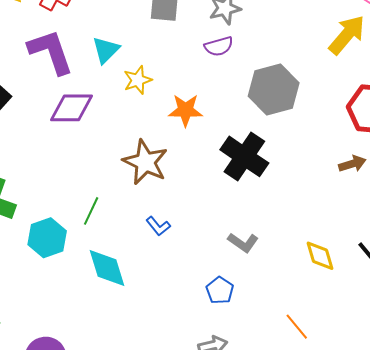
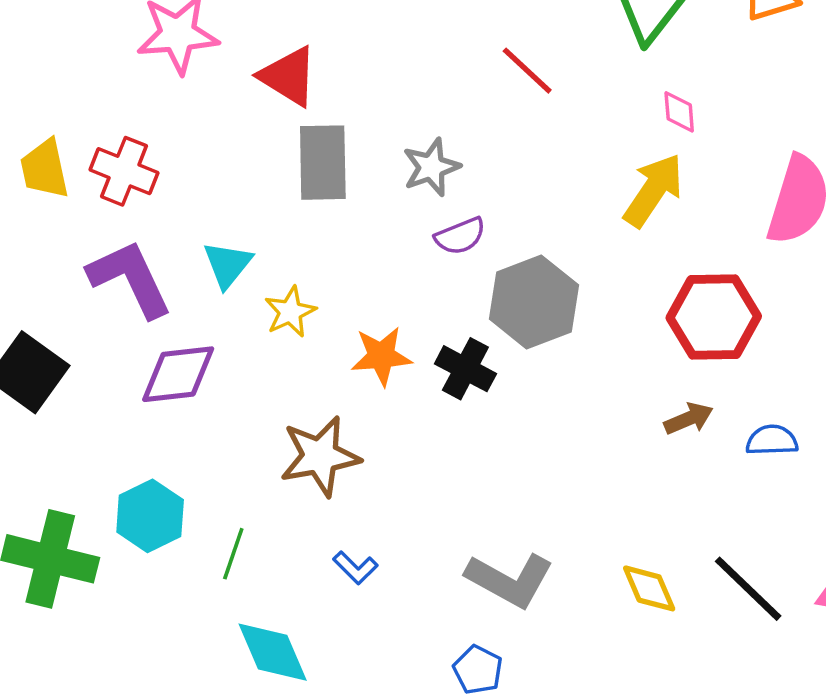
purple semicircle: (219, 46) -> (460, 236), moved
black cross: (244, 156) -> (465, 369), moved, size x0.7
brown star: (145, 162) -> (320, 456), turned -30
cyan hexagon: (47, 238) -> (150, 516), moved
gray L-shape: (243, 242) -> (510, 580), size x1.6

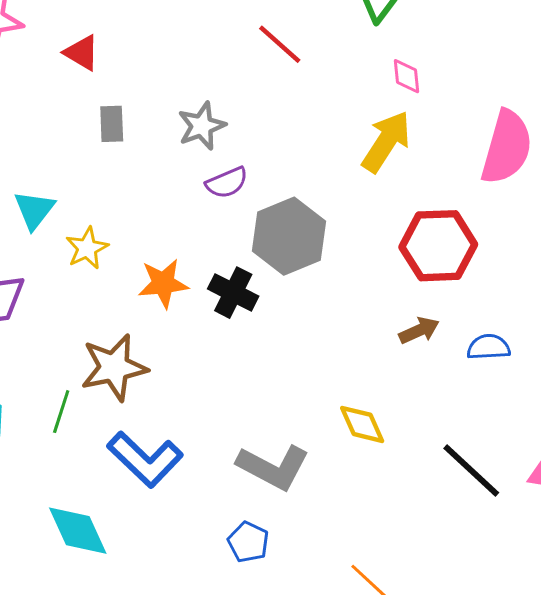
red triangle: (288, 76) -> (82, 53), size x0.7
gray rectangle: (323, 163) -> (112, 124), size x0.6
green line: (233, 554) -> (61, 412), moved
blue L-shape: (355, 568) -> (145, 459), size x2.0
yellow diamond: (649, 588) -> (362, 424), moved

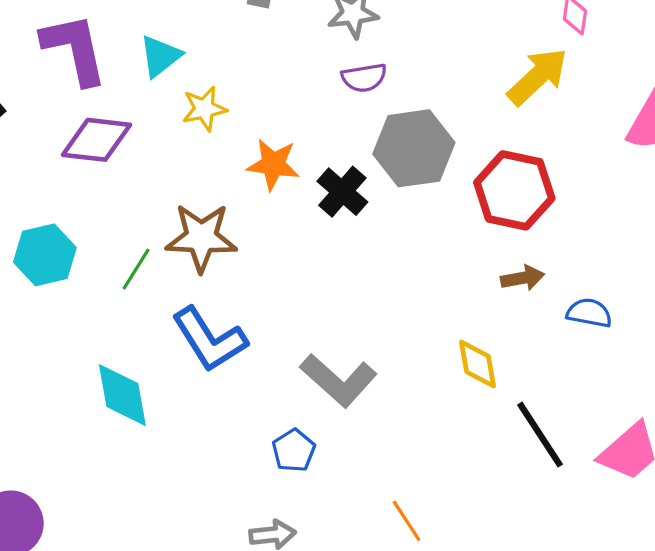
red hexagon: (438, 246) -> (514, 190), moved
yellow diamond: (362, 424) -> (478, 364), moved

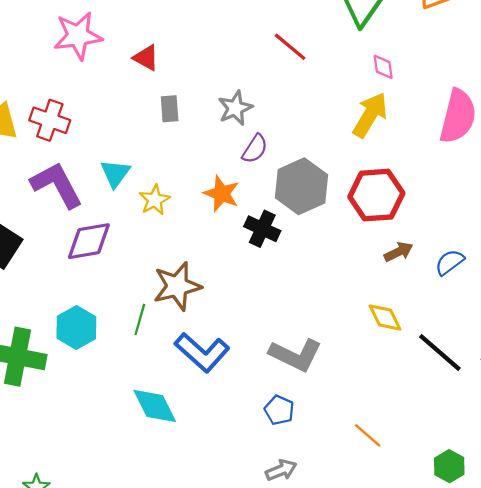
purple semicircle: (364, 78) -> (255, 149), turned -32
orange star: (273, 164) -> (222, 194), moved, turned 30
blue semicircle: (589, 313) -> (450, 262), turned -32

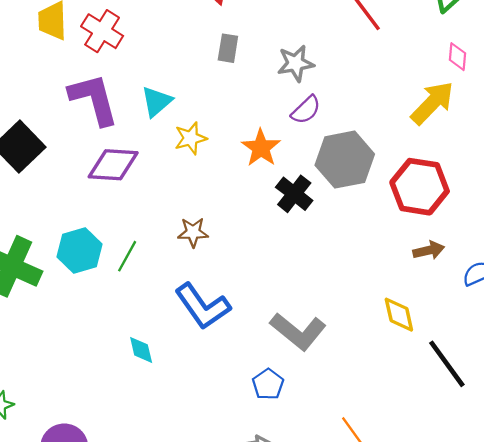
brown star: (177, 286) -> (193, 232), size x0.6
green line: (140, 320) -> (127, 256), moved
cyan diamond: (155, 406) -> (141, 350), size x0.6

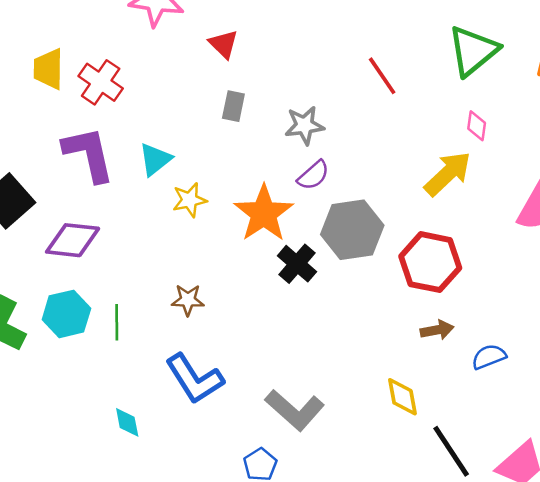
orange star: (261, 148) -> (264, 213), size x1.4
purple diamond: (113, 165) -> (73, 240), moved
green line: (127, 256) -> (117, 322), turned -32

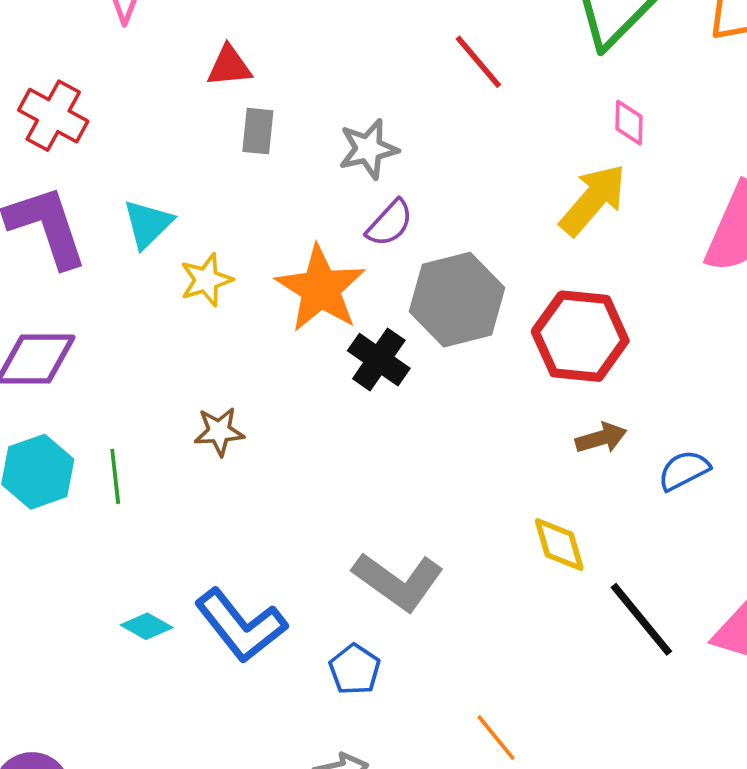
red triangle: (223, 44) -> (229, 66), moved, turned -44
blue L-shape: (195, 379) -> (241, 626), moved
cyan diamond: (127, 422) -> (147, 626), turned -44

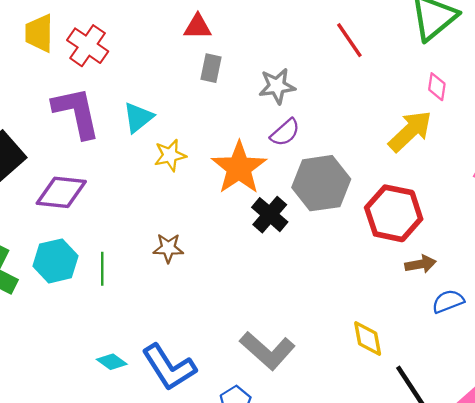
brown arrow: (601, 438) -> (421, 264), moved

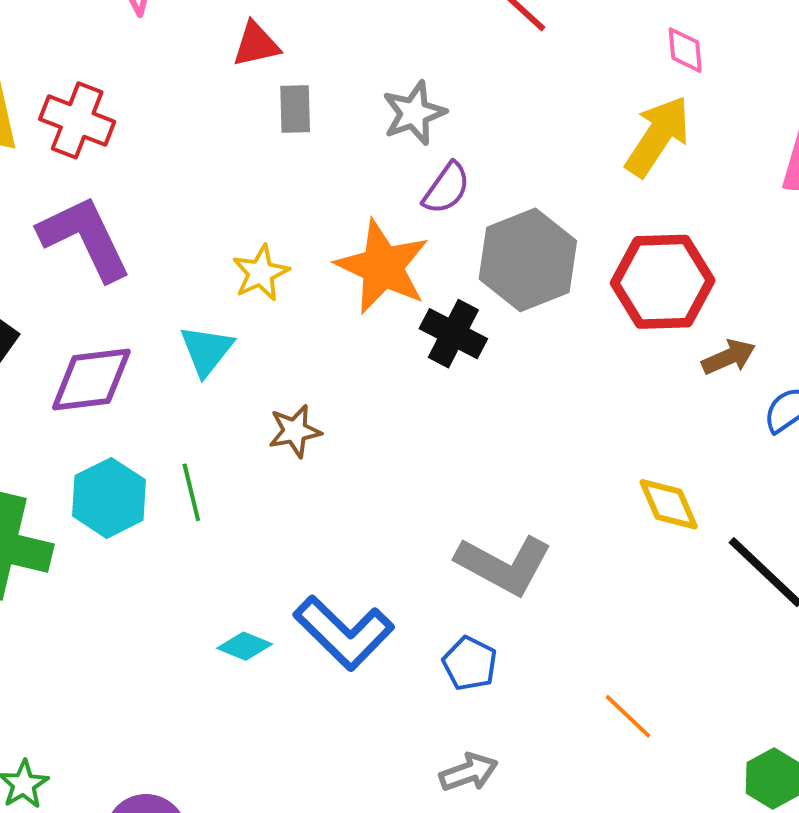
cyan triangle: (138, 117) -> (206, 350), moved

